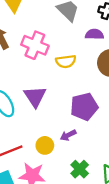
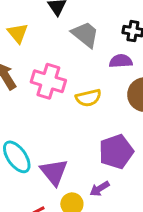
purple triangle: (35, 97) -> (54, 172), moved

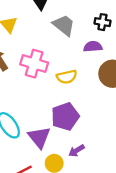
purple pentagon: (116, 152) -> (65, 117), moved

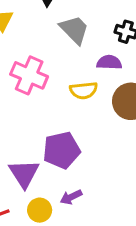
yellow semicircle: (67, 77) -> (84, 90), moved

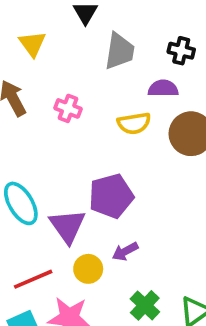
gray trapezoid: (74, 30) -> (120, 51), turned 56
pink cross: (29, 75) -> (68, 108), size x0.6

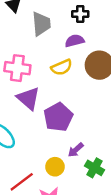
pink cross: (68, 108) -> (17, 68), size x1.5
purple triangle: (67, 226) -> (28, 98), moved
green cross: (145, 305) -> (95, 168), moved

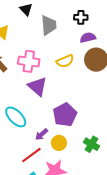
purple semicircle: (75, 41) -> (88, 38), moved
purple pentagon: (58, 117) -> (65, 115), moved
purple arrow: (76, 150) -> (42, 134), moved

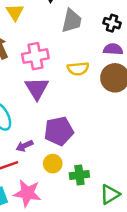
pink cross: (29, 61) -> (35, 56), turned -35
yellow circle: (59, 143) -> (53, 164), moved
green cross: (91, 144) -> (79, 175), turned 35

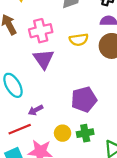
purple pentagon: (59, 131) -> (84, 99), moved
yellow circle: (53, 164) -> (63, 133), moved

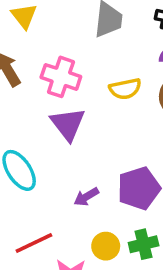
pink cross: (41, 31) -> (61, 77), turned 35
purple arrow: (36, 110) -> (86, 197), moved

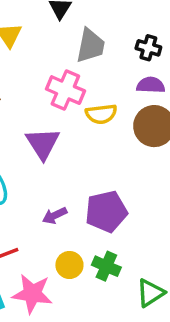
pink cross: (61, 77) -> (65, 90), moved
green cross: (144, 244) -> (106, 266), turned 32

